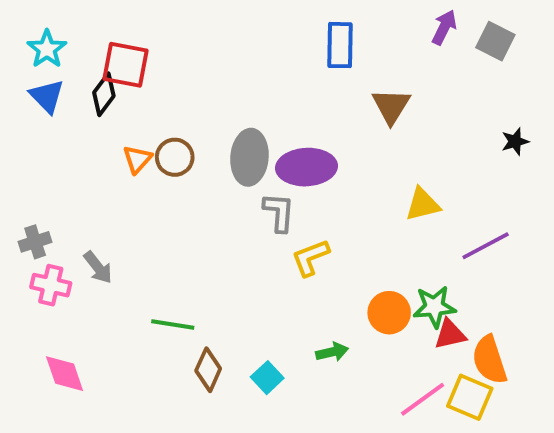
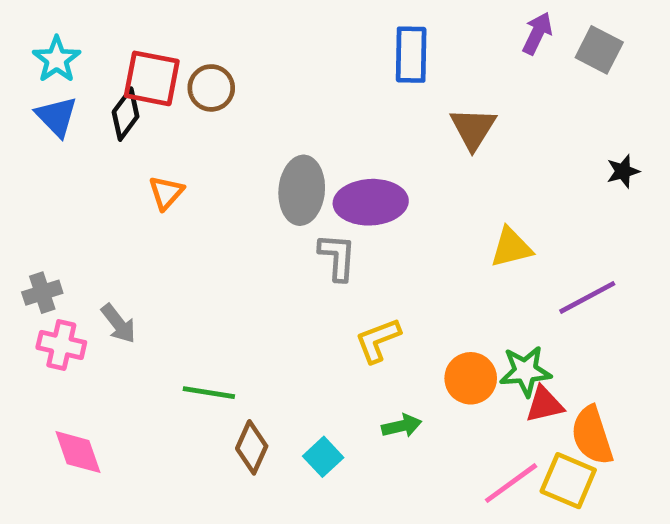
brown circle: (175, 157) -> (211, 88), moved
yellow L-shape: (310, 258) -> (378, 340), moved

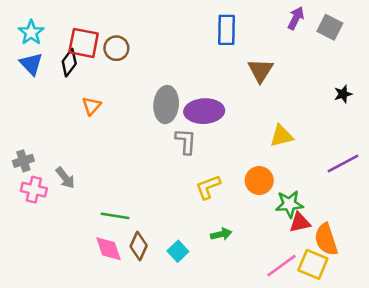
purple line: (587, 297) -> (343, 163), moved
orange circle: (471, 378) -> (259, 181), moved
pink diamond: (78, 452) -> (109, 249), moved

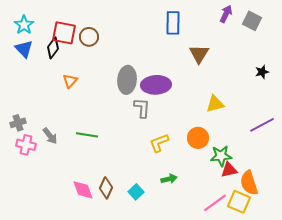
green line: (115, 216) -> (87, 135), moved

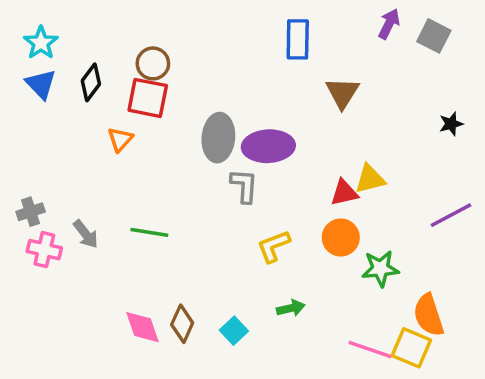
red square: (64, 33) -> (148, 98), moved
red triangle: (229, 170) -> (344, 193), moved
pink line: (215, 203) -> (370, 350), turned 55

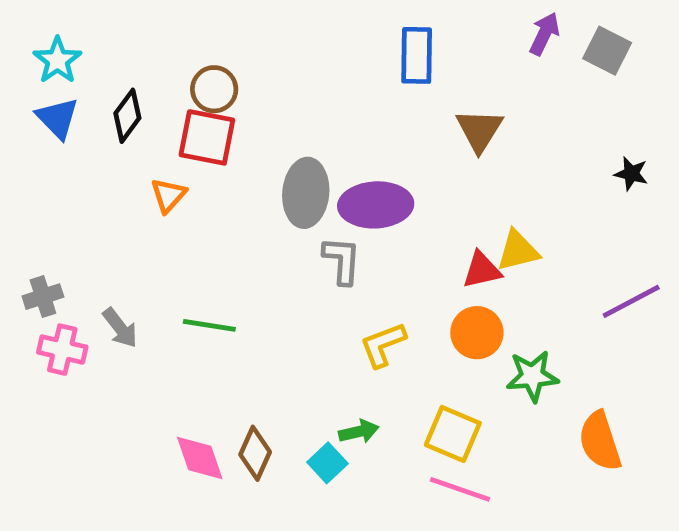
black star: (451, 124) -> (631, 174), turned 30
green arrow: (291, 308) -> (359, 432), moved
yellow square: (411, 348) -> (453, 434), moved
pink line: (370, 350) -> (460, 489), moved

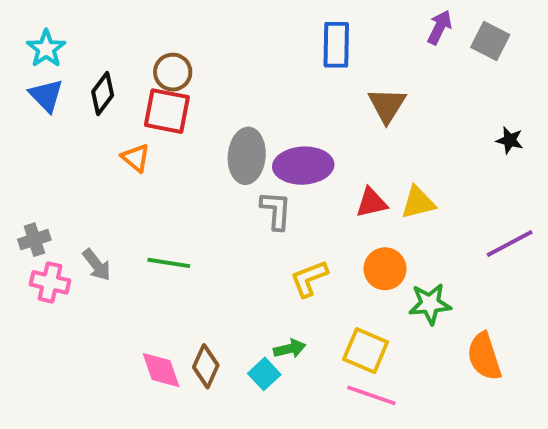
orange triangle: (168, 195) -> (136, 158), turned -32
red triangle: (482, 270) -> (371, 203), moved

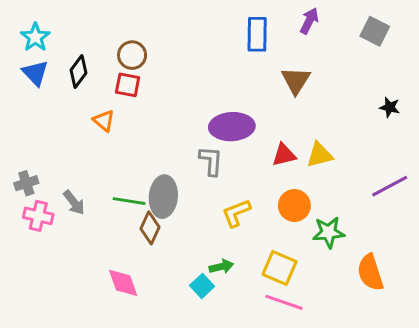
purple arrow: (440, 27) -> (309, 21), moved
red square: (167, 111) -> (128, 85), size x0.7
gray ellipse: (247, 156) -> (163, 197), moved
brown diamond: (206, 366) -> (150, 228), moved

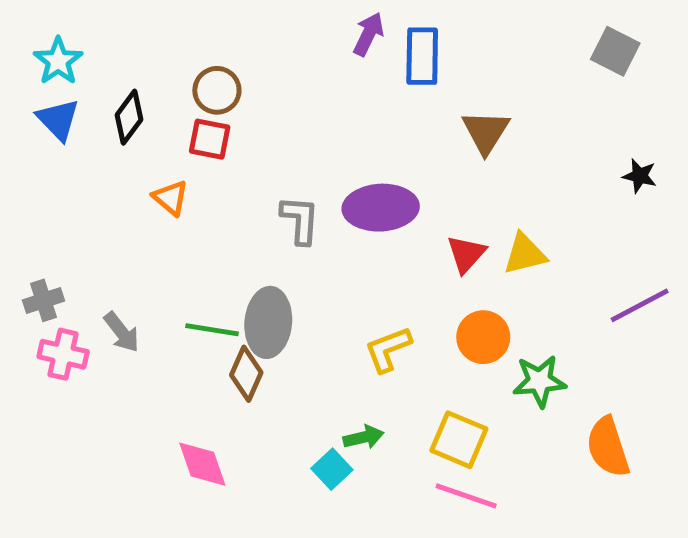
purple arrow: (309, 21) -> (368, 34), moved
red triangle: (284, 155) -> (466, 254), turned -35
gray L-shape: (211, 161) -> (300, 220), moved

